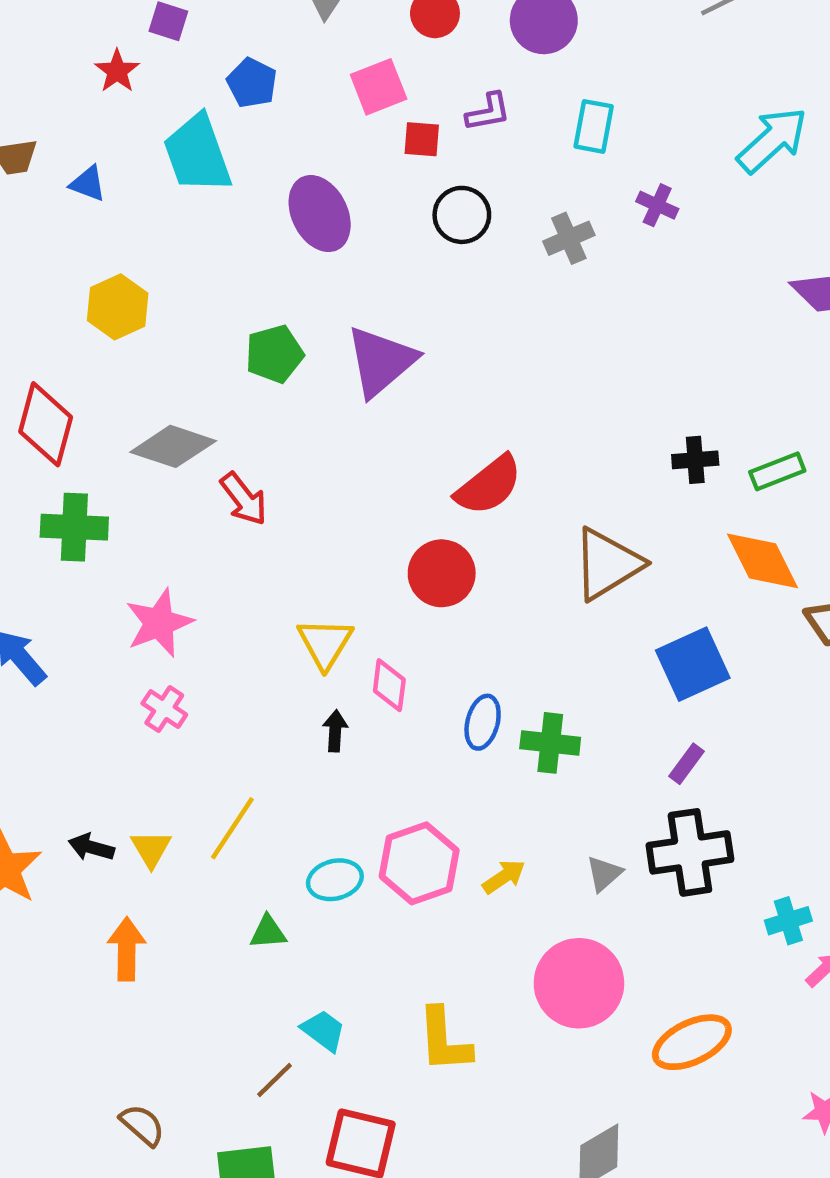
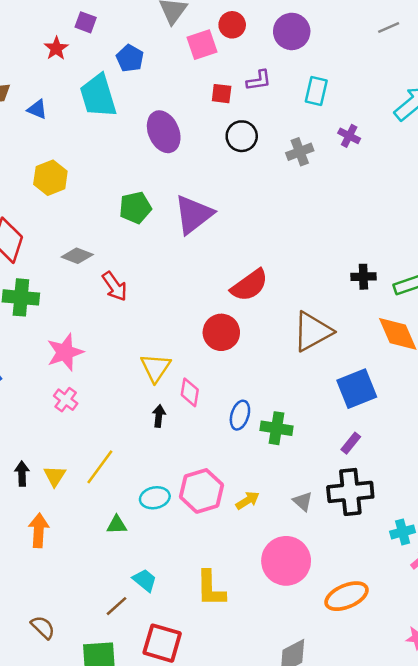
pink square: (379, 87) -> (202, 45), moved
gray diamond: (173, 446) -> (77, 256), size x0.7
black arrow: (91, 847) -> (22, 474), turned 70
gray triangle: (604, 874) -> (303, 501), turned -40

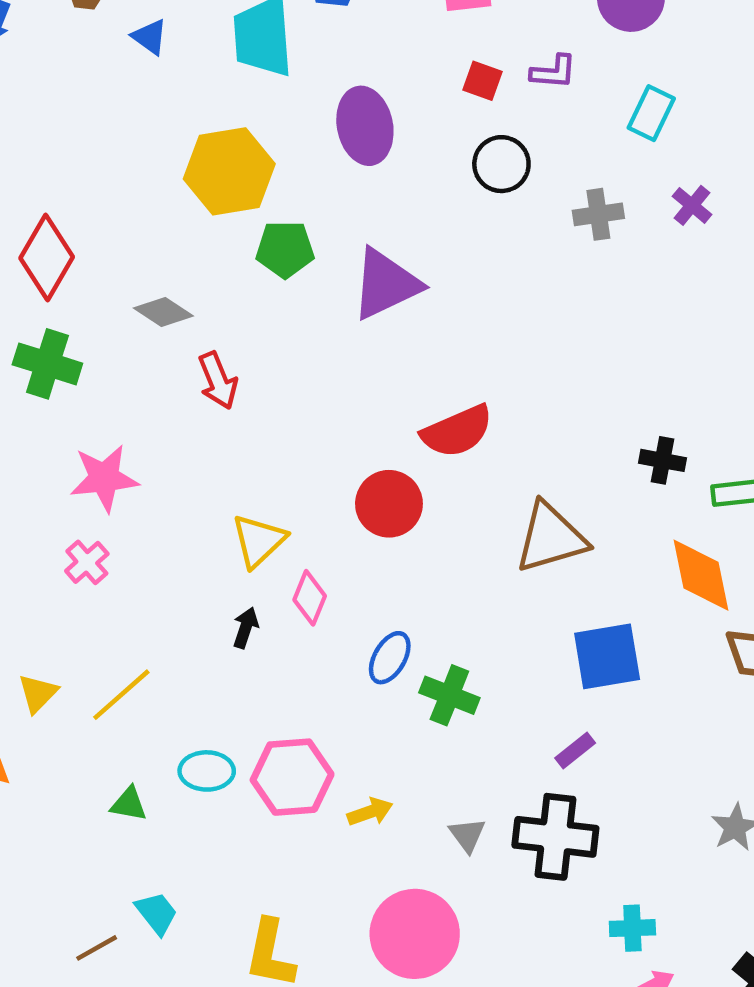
yellow hexagon: (50, 178) -> (229, 171), moved, size x1.4

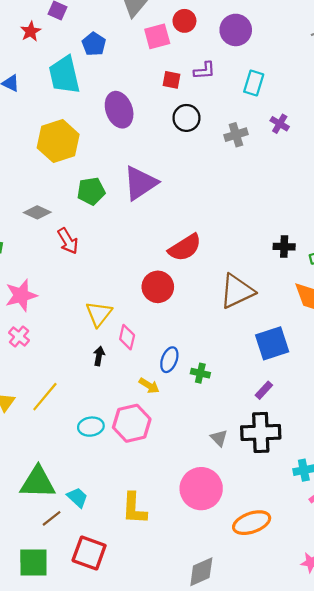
green pentagon: (285, 249) -> (91, 191), moved
green cross: (449, 695) -> (200, 373), size x0.7
green triangle: (129, 804) -> (38, 482), moved, size x2.0
yellow arrow: (370, 812) -> (149, 386), moved, turned 60

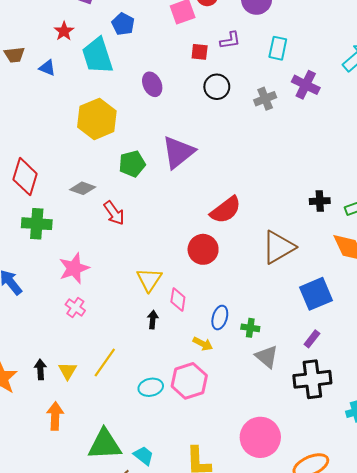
red star: (31, 31) -> (64, 31), moved
purple ellipse: (119, 110) -> (152, 84), size x0.7
purple cross: (280, 124) -> (306, 85), size x1.5
gray triangle: (219, 438) -> (267, 357), moved, size x1.4

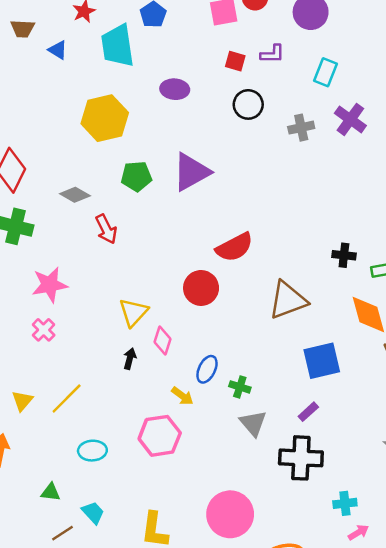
purple ellipse: (152, 84) -> (175, 89), turned -70
cyan ellipse: (151, 387) -> (92, 451), moved
green triangle: (105, 444) -> (51, 492), size x0.5

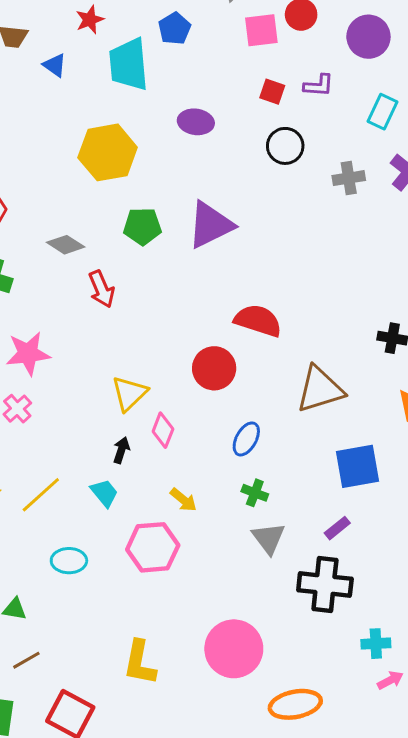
red semicircle: (234, 247) -> (258, 321), turned -138
blue ellipse: (207, 369) -> (246, 439), moved
cyan trapezoid: (93, 513) -> (104, 493), moved

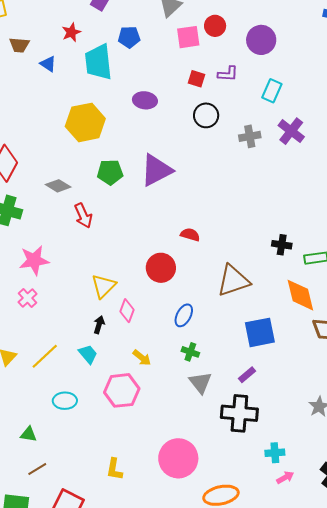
blue pentagon: (174, 29) -> (129, 37), turned 30
red semicircle: (258, 321) -> (190, 235), size x0.6
yellow L-shape: (140, 663) -> (114, 469), size x0.7

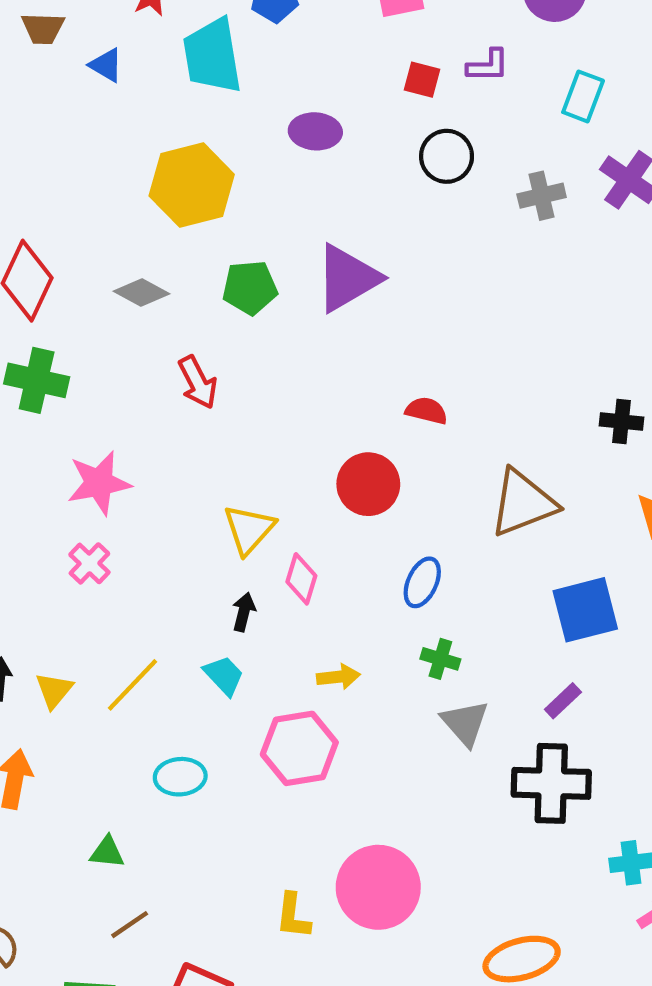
gray diamond: (58, 186) -> (142, 293), moved
yellow arrow: (142, 358) -> (338, 677), turned -42
pink circle: (178, 458) -> (378, 887), moved

